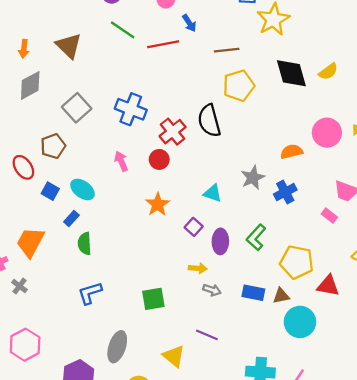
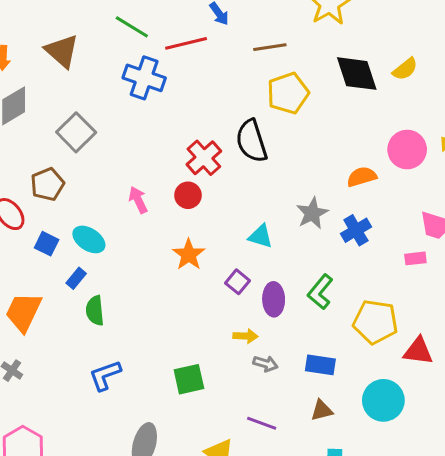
blue cross: (131, 109) -> (144, 78), moved
pink rectangle: (329, 216) -> (415, 258), turned -42
brown triangle: (281, 296) -> (322, 410), moved

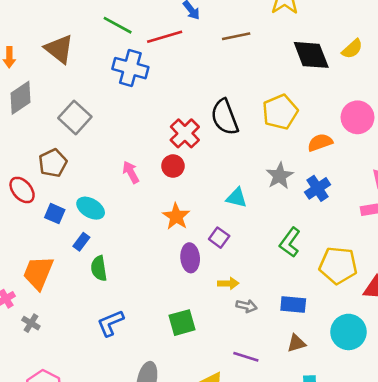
yellow pentagon: (288, 93) -> (280, 112), moved
purple ellipse: (274, 299) -> (190, 258), moved

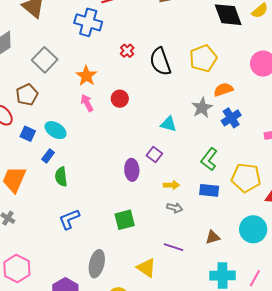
red cross: (185, 133) -> (127, 51), moved, size x0.6
orange semicircle: (320, 142) -> (223, 90), moved
orange star: (176, 216) -> (86, 76), moved
yellow arrow: (228, 283) -> (171, 185), moved
blue rectangle: (293, 304) -> (209, 190), moved

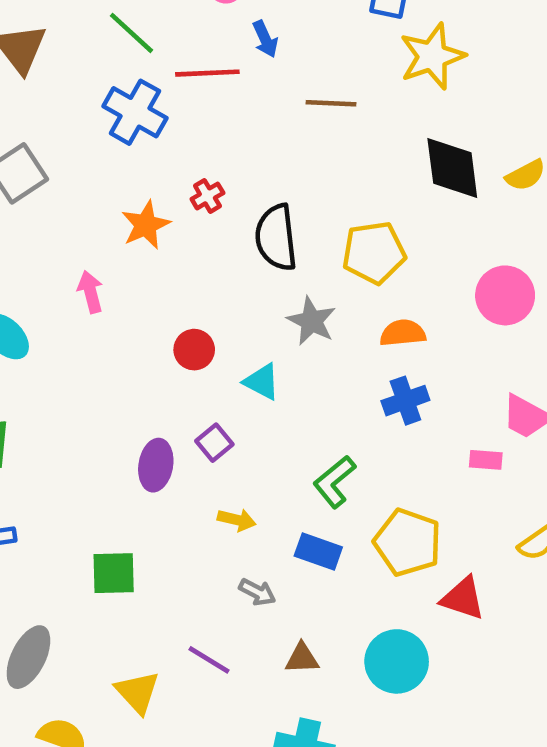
orange star: (86, 76) -> (146, 225), moved
red circle: (120, 99) -> (194, 350), moved
gray star: (202, 108) -> (312, 321), moved, turned -30
gray arrow: (175, 208) -> (257, 592), moved

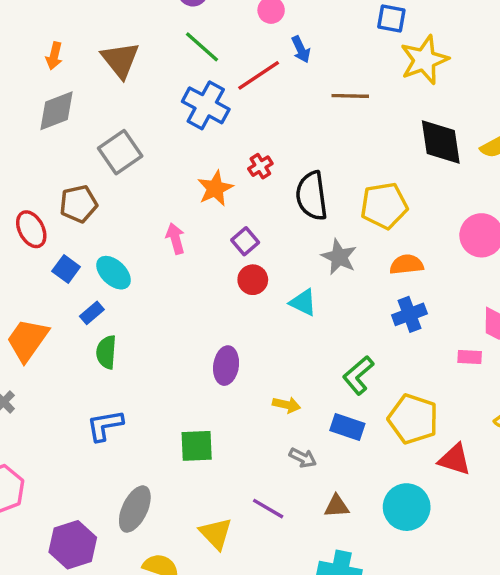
red line: (207, 73) -> (259, 75), turned -30
purple square: (214, 443) -> (245, 241), moved

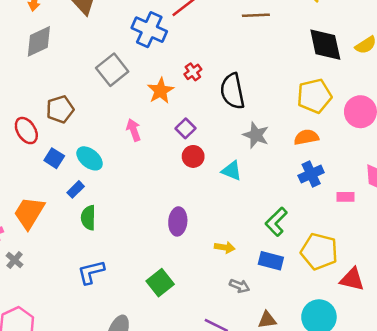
gray square: (120, 152) -> (112, 70), moved
yellow pentagon: (384, 206) -> (314, 96), moved
pink rectangle: (470, 357) -> (345, 197), moved
green square: (197, 446) -> (160, 283), turned -32

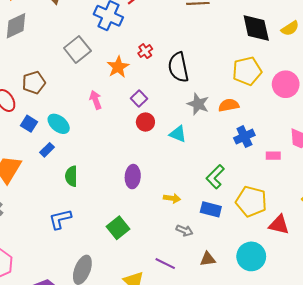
orange semicircle: (306, 137) -> (229, 105), moved
green semicircle: (88, 218) -> (71, 176), moved

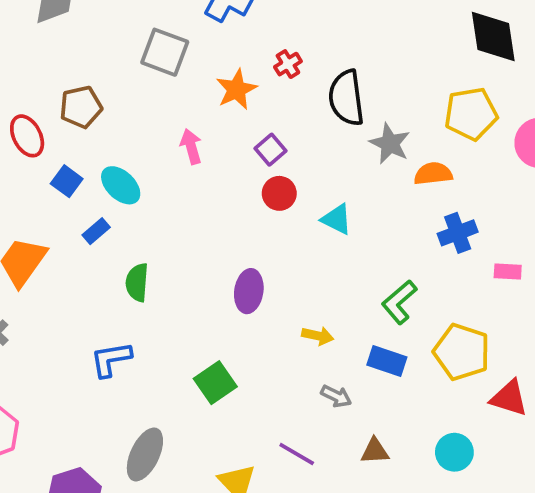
gray square: (77, 49) -> (165, 52), turned -35
gray star: (198, 104) -> (390, 144), moved
cyan circle: (251, 256) -> (454, 452), size x0.7

